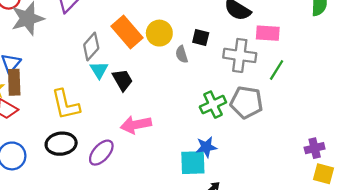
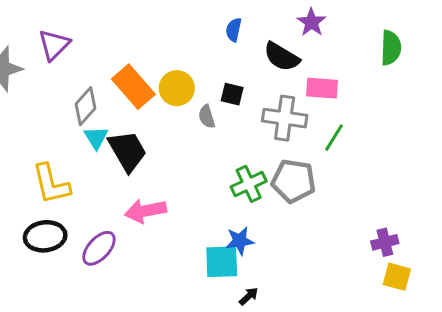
black trapezoid: (122, 80) -> (127, 151), size x1.4

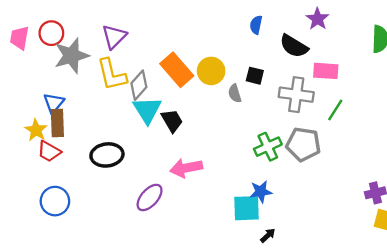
cyan triangle: (96, 138) -> (147, 110), size x1.5
black trapezoid: (127, 151) -> (172, 121), size x0.7
yellow L-shape: (51, 184) -> (112, 75), moved
black ellipse: (45, 236) -> (107, 155), moved

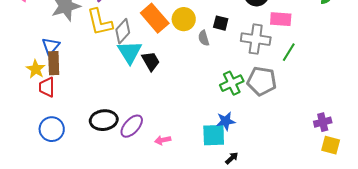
red trapezoid: (49, 151) -> (47, 87), turned 60
black ellipse: (107, 155) -> (104, 120), moved
pink arrow: (186, 168) -> (163, 140), moved, size x0.6

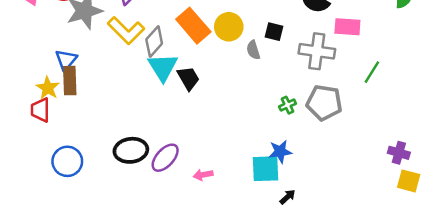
yellow L-shape: (100, 22) -> (126, 30), turned -32
green line: (289, 52) -> (372, 72), moved
green cross: (232, 83) -> (287, 105), size x0.6
red trapezoid: (47, 87) -> (40, 110), moved
purple cross: (323, 122) -> (399, 153), turned 30

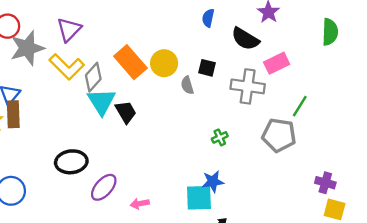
pink rectangle: (347, 27) -> (277, 63), turned -30
gray pentagon: (324, 103) -> (279, 135), moved
black ellipse: (131, 150) -> (71, 162), moved

